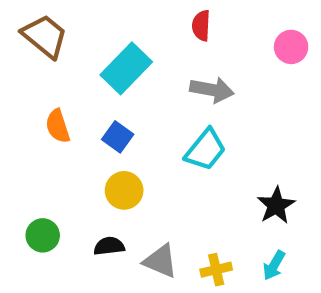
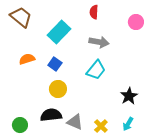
orange semicircle: (58, 126) -> (27, 59), turned 91
green circle: (43, 235) -> (20, 125), moved
black semicircle: (109, 246) -> (51, 115), size x1.5
yellow cross: (216, 270) -> (101, 126), turned -32

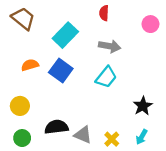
blue square: (55, 64) -> (61, 71), size x1.5
yellow circle: (58, 89) -> (20, 106), moved

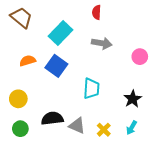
pink circle: (150, 24) -> (140, 57), moved
cyan trapezoid: (106, 77) -> (91, 89), moved, turned -35

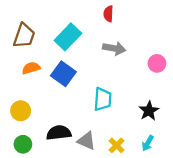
brown trapezoid: (21, 17) -> (24, 36), moved, turned 70

